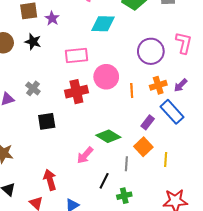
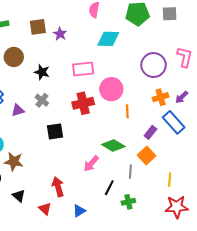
black star: (33, 42) -> (42, 72), moved
orange line: (132, 91) -> (127, 111), moved
yellow line: (166, 160) -> (170, 180), moved

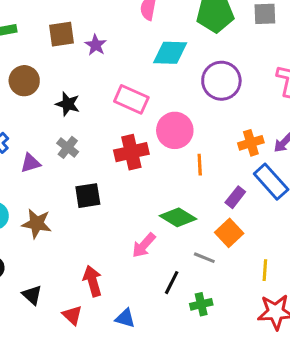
purple circle: (154, 65) -> (221, 81), moved
pink rectangle: (83, 69) -> (131, 99), turned 30
brown star: (14, 162) -> (37, 224), moved
gray line: (130, 172) -> (204, 258), turned -72
blue triangle: (79, 211) -> (125, 318), turned 48

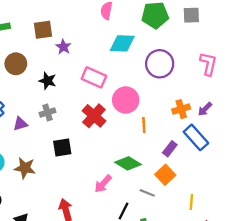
purple star: (96, 45) -> (63, 47), moved
gray cross: (68, 147) -> (48, 112), turned 35
red cross: (131, 152) -> (94, 116), turned -35

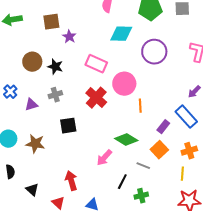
brown circle: (16, 64) -> (32, 62), moved
orange cross: (181, 109) -> (189, 151), moved

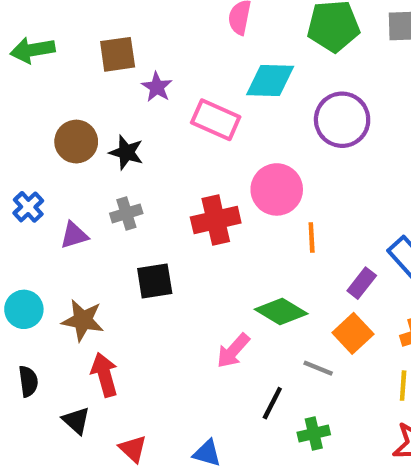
pink rectangle: (96, 64) -> (216, 120), moved
red cross: (96, 98) -> (216, 220), turned 35
red arrow: (71, 181) -> (105, 375), moved

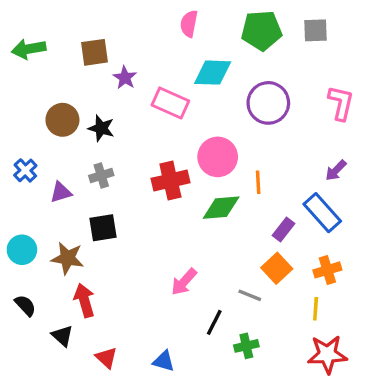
orange line: (312, 237) -> (258, 182), moved
black square: (155, 281) -> (103, 228), moved
green diamond: (281, 312) -> (221, 208), moved, turned -36
black semicircle: (28, 381) -> (25, 305), turned -35

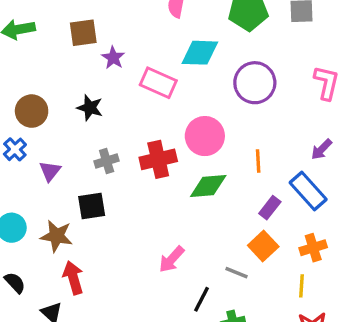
brown circle: (62, 120) -> (32, 111), moved
gray cross: (101, 175) -> (107, 161), moved
orange line: (258, 182) -> (258, 161), moved
purple triangle: (61, 192) -> (50, 171), turned -35

